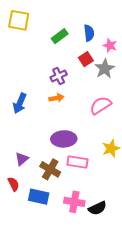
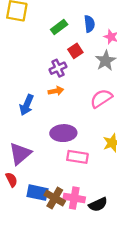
red square: (86, 59) -> (75, 51), moved
blue arrow: (20, 103) -> (27, 105), moved
purple triangle: (22, 159) -> (20, 154), size x1.6
brown cross: (50, 169) -> (55, 198), moved

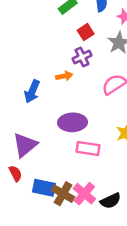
purple cross: (58, 68) -> (82, 57), moved
pink cross: (74, 198) -> (84, 194), turned 30

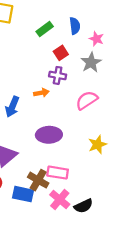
purple cross: (82, 57) -> (58, 75), turned 35
pink rectangle: (88, 149) -> (58, 173), moved
brown cross: (63, 194) -> (38, 180), moved

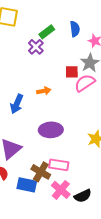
red square: (61, 53) -> (72, 72), moved, turned 32
purple cross: (58, 75) -> (36, 47), moved, turned 35
pink semicircle: (87, 100) -> (85, 83), moved

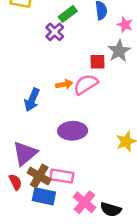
pink semicircle: (85, 83) -> (86, 84), moved
pink rectangle: (59, 165) -> (62, 176), moved
brown cross: (41, 172) -> (39, 176), moved
black semicircle: (83, 196) -> (111, 209), turned 42

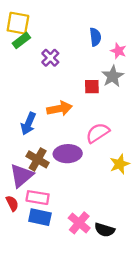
green rectangle: (68, 14) -> (21, 40), moved
orange arrow: (64, 84) -> (60, 109), size x1.5
pink semicircle: (86, 84) -> (98, 133), moved
brown cross: (39, 176) -> (38, 159), moved
pink rectangle: (62, 176) -> (38, 198), moved

